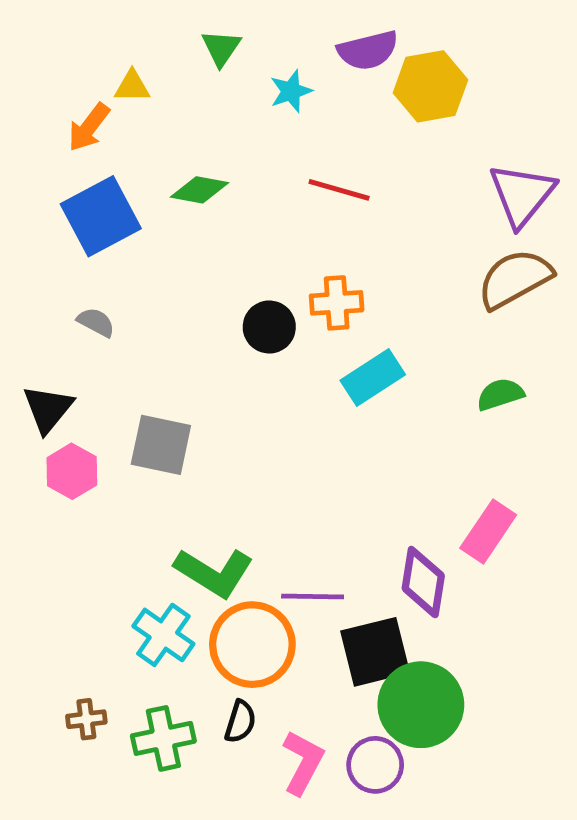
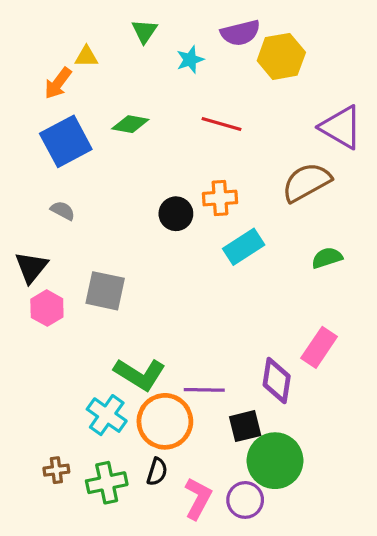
purple triangle: (522, 195) -> (341, 127), turned -39
brown semicircle: (515, 279) -> (306, 182), moved
black square: (375, 652) -> (245, 426), size x0.7

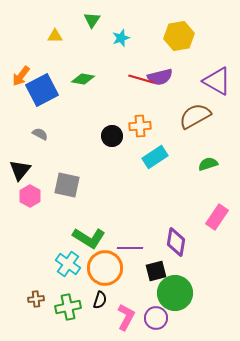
purple semicircle: (240, 33) -> (160, 77), moved
orange arrow: (58, 83) -> (21, 76), moved
pink rectangle: (319, 347) -> (217, 217), moved

